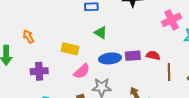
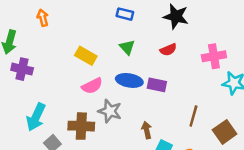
orange arrow: (28, 36) -> (43, 18), moved
red semicircle: (153, 55) -> (168, 50), moved, turned 128
purple cross: (39, 71) -> (22, 69), moved

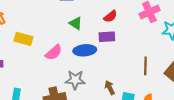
yellow rectangle: (86, 56) -> (23, 39), moved
purple rectangle: (157, 85) -> (107, 37), moved
pink semicircle: (92, 86) -> (54, 53), moved

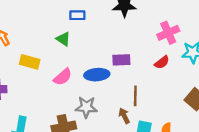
red semicircle: (110, 16) -> (162, 62), moved
green triangle: (76, 23) -> (63, 39), moved
brown line: (145, 66) -> (135, 96), moved

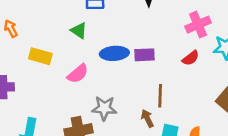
blue ellipse: (97, 75) -> (114, 53), moved

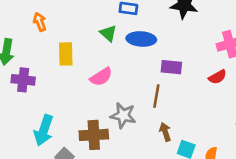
blue ellipse: (114, 53) -> (141, 39), moved
yellow rectangle: (40, 56) -> (66, 54), turned 65
brown line: (160, 96) -> (156, 96), moved

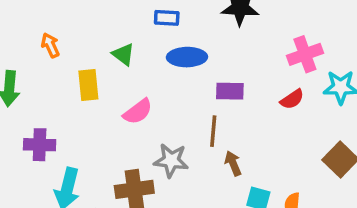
green triangle: (108, 33) -> (123, 54), moved
purple cross: (23, 80) -> (40, 145), moved
brown arrow: (165, 132) -> (233, 163), moved

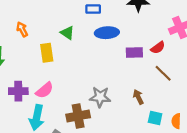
red semicircle: (292, 99) -> (158, 48), moved
pink semicircle: (138, 112) -> (44, 90), moved
brown line: (213, 131) -> (163, 73), moved, turned -48

